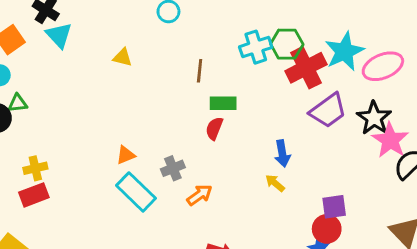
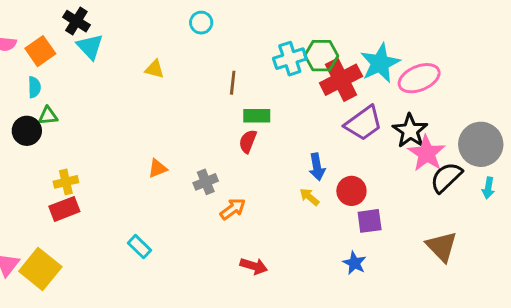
cyan rectangle: (136, 192) -> (140, 247), moved, size x0.6
red circle: (327, 229) -> (351, 191), moved

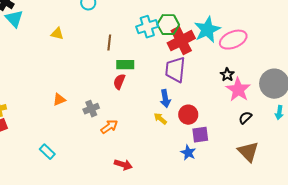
purple trapezoid: (364, 123) -> (175, 70), moved, turned 132
black star: (410, 131) -> (227, 75), size x0.6
black semicircle: (446, 177) -> (245, 118), moved, size x0.6
blue star: (354, 263) -> (188, 153), moved

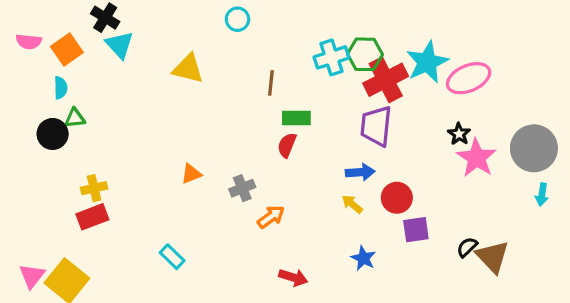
yellow triangle: (57, 34) -> (188, 69), size x1.5
blue arrow: (165, 99) -> (360, 172), turned -84
black semicircle: (245, 118) -> (467, 247), moved
blue star: (188, 153) -> (363, 258), moved

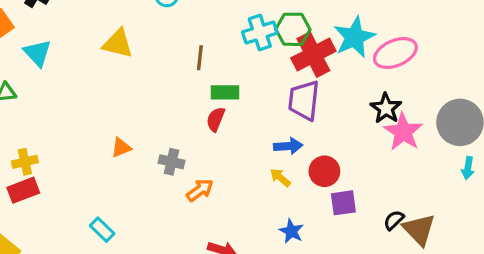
cyan triangle: (120, 45) -> (37, 53), moved
black star: (459, 134) -> (386, 108), size x1.4
gray cross: (242, 188) -> (171, 162), turned 35

